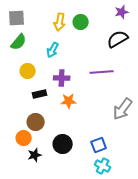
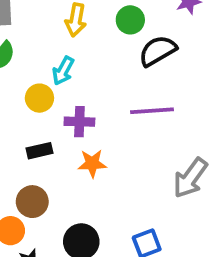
green circle: (81, 22) -> (130, 20), moved
black semicircle: (118, 39) -> (158, 51), moved
yellow circle: (28, 71) -> (39, 98), moved

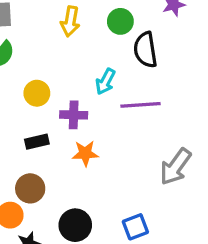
black semicircle: (158, 51) -> (145, 50), turned -69
cyan arrow: (63, 71) -> (105, 82), moved

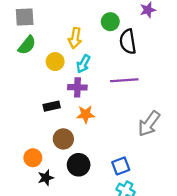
yellow arrow: (70, 21) -> (75, 38), moved
cyan arrow: (105, 82) -> (83, 64), moved
yellow circle: (37, 93) -> (55, 62), moved
brown circle: (30, 188) -> (63, 139), moved

